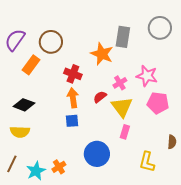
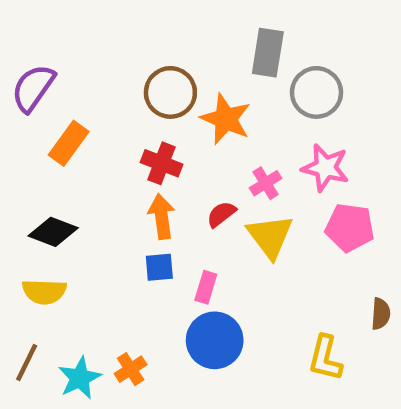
gray circle: (160, 28) -> (316, 92), moved
gray rectangle: (123, 37) -> (268, 53), moved
brown circle: (51, 42) -> (170, 92), moved
pink rectangle: (125, 132) -> (206, 287), moved

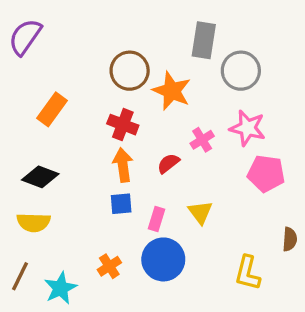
purple semicircle: (33, 88) -> (25, 37), moved
yellow triangle: (270, 236) -> (200, 212), moved, size x0.7
orange cross: (131, 369) -> (109, 266), moved

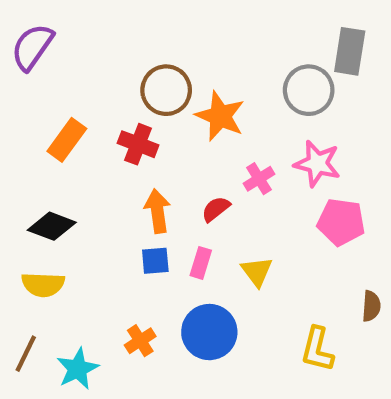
gray rectangle: (204, 40) -> (350, 51), moved
red cross: (123, 125) -> (138, 144), moved
pink rectangle: (157, 219) -> (201, 263), moved

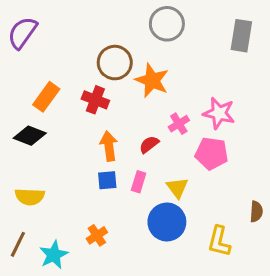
gray circle: (309, 90) -> (167, 24), moved
pink pentagon: (341, 222) -> (212, 153), moved
black diamond: (52, 226) -> (30, 136), moved
blue circle: (209, 332) -> (167, 222), moved

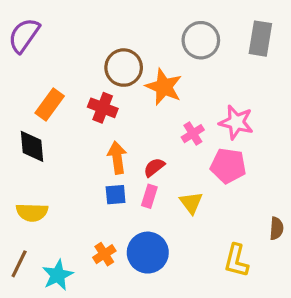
gray circle: (167, 24) -> (201, 40), moved
black diamond: (30, 136) -> (32, 146), turned 64
red semicircle: (149, 145) -> (154, 167), moved
blue circle: (167, 222) -> (148, 253), moved

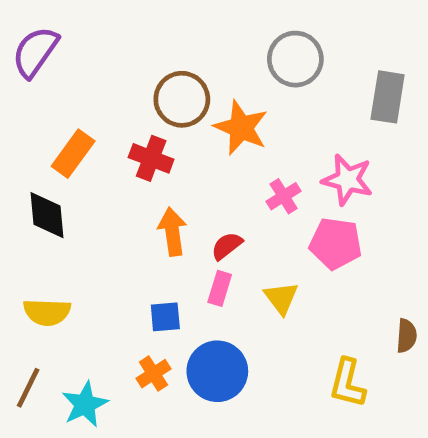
gray rectangle: (260, 39) -> (388, 97), moved
blue square: (116, 195) -> (165, 317), moved

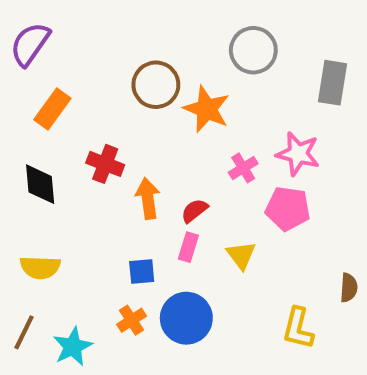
orange rectangle: (73, 154) -> (52, 109), moved
red cross: (151, 158) -> (105, 164), moved

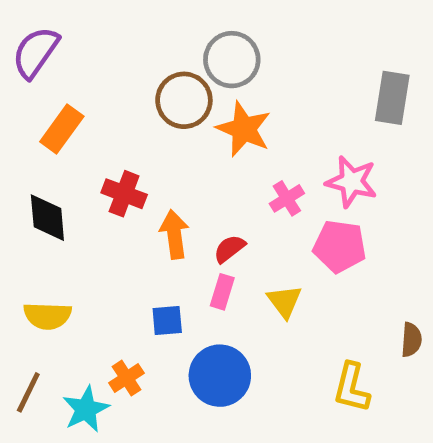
gray circle: (253, 50) -> (232, 60), moved
orange cross: (132, 320) -> (126, 378), moved

